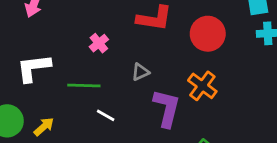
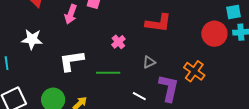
red circle: (208, 34) -> (214, 34), moved
white line: (106, 115) -> (139, 96), moved

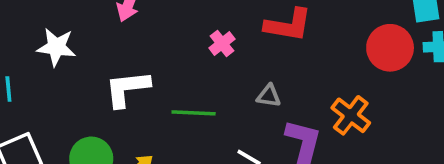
pink cross: (118, 42) -> (222, 43), moved
gray triangle: (149, 62) -> (269, 96), turned 32

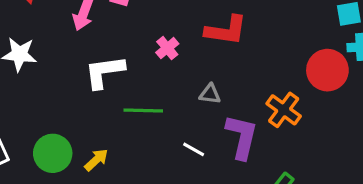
red circle: (390, 48) -> (327, 70), moved
white L-shape: (127, 89) -> (104, 72), moved

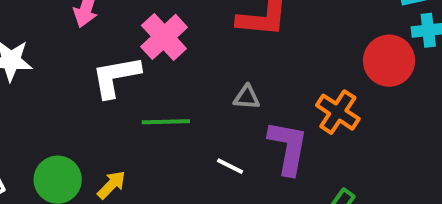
pink cross: (167, 48) -> (164, 37), moved, size x1.6

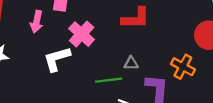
green line: (166, 122) -> (109, 80), moved

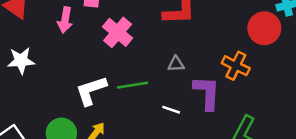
white L-shape: (57, 59) -> (91, 91), moved
green line: (109, 80) -> (132, 85), moved

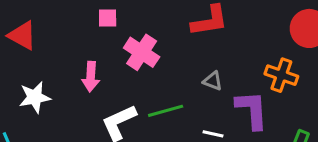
pink arrow: (65, 20) -> (91, 77), moved
gray triangle: (176, 64) -> (213, 81), turned 30

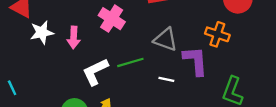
gray triangle: (213, 81) -> (166, 39), size x1.6
white star: (35, 97) -> (42, 32), moved

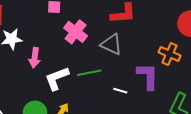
pink arrow: (74, 37) -> (35, 58), moved
gray triangle: (166, 39) -> (111, 44), moved

